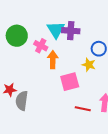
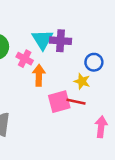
red line: (83, 109) -> (76, 102), moved

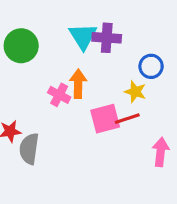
pink cross: (25, 59) -> (59, 95), moved
red line: (76, 102) -> (127, 119), turned -30

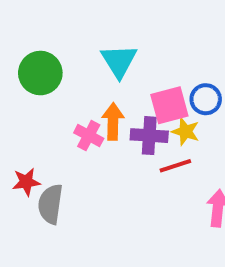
purple cross: (107, 38) -> (149, 136), moved
pink square: (105, 119) -> (169, 105), moved

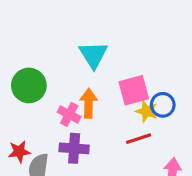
green circle: (40, 73) -> (29, 85), moved
blue circle: (206, 99) -> (163, 105), moved
purple cross: (149, 136) -> (74, 148), moved

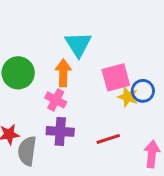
orange arrow: (89, 103) -> (63, 73), moved
red line: (139, 139) -> (108, 139), moved

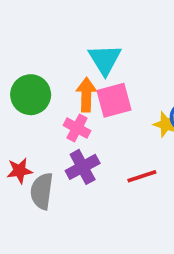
pink square: (116, 77) -> (114, 100), moved
purple cross: (60, 131) -> (83, 167), turned -32

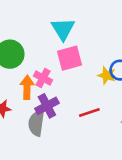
orange arrow: (86, 95) -> (27, 87), moved
gray semicircle: (42, 191) -> (36, 123), moved

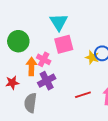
red line: (89, 112) -> (83, 95), moved
gray semicircle: (36, 123) -> (30, 103), moved

